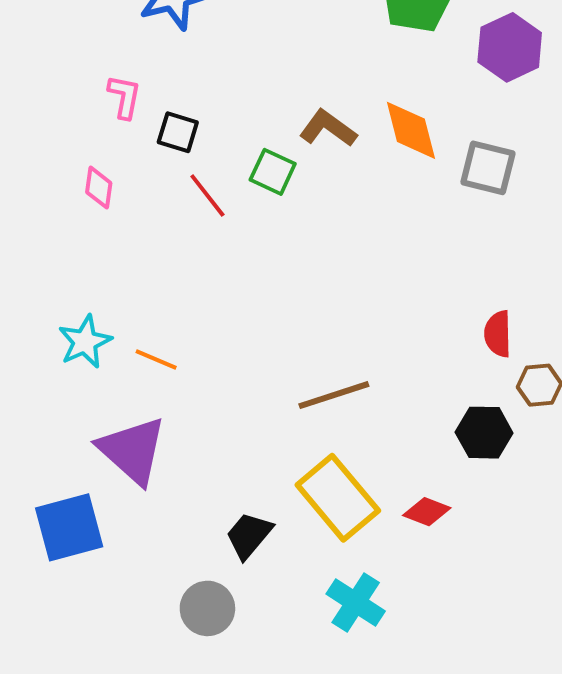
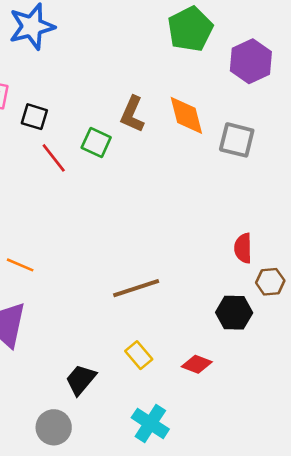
brown L-shape: (328, 128) -> (132, 114), turned -102
yellow rectangle: (338, 498) -> (139, 355), size x0.5

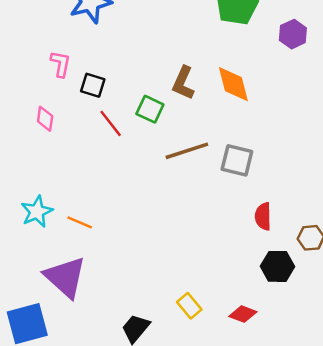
purple hexagon: (251, 61) -> (293, 34), size x0.7
gray square: (237, 140) -> (237, 160), moved
red semicircle: (243, 248) -> (263, 216), moved
brown line: (136, 288) -> (187, 151), moved

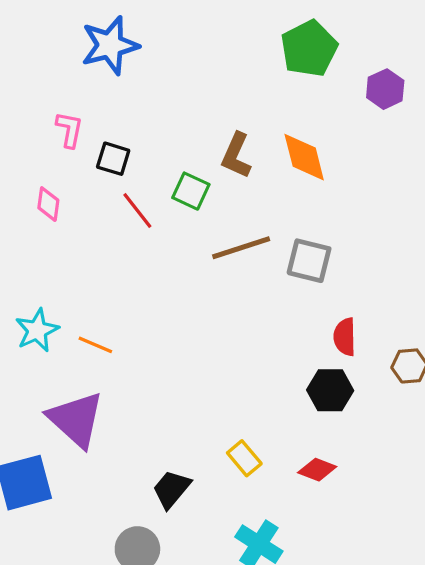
black hexagon: (277, 266) -> (330, 390), moved

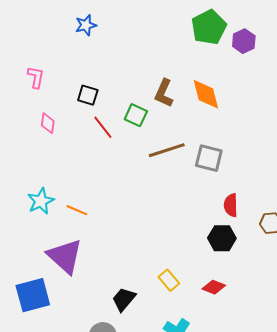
blue star: (110, 45) -> (86, 25), size x0.6
purple hexagon: (385, 89) -> (244, 41), moved
pink L-shape: (69, 130) -> (36, 77), moved

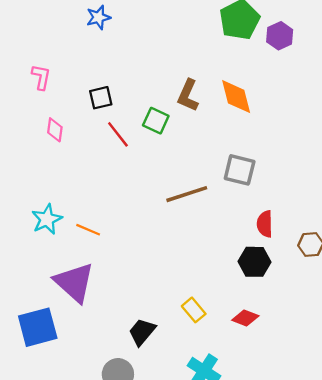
black square: (88, 95) -> (101, 98), turned -30
brown line: (167, 150) -> (187, 194), moved

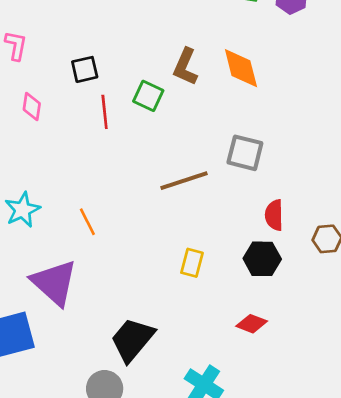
red line: (118, 134) -> (105, 112), turned 32
orange line: (88, 230) -> (87, 222), moved, turned 40
yellow rectangle: (194, 310) -> (192, 263), moved, turned 55
black trapezoid: (142, 332) -> (132, 340), size x1.4

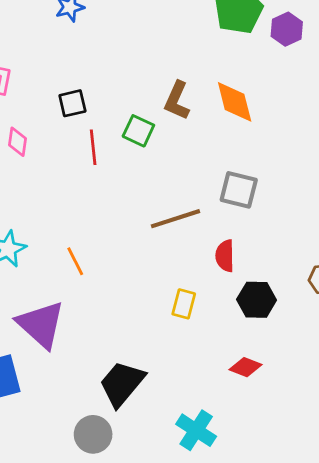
red semicircle: (274, 215) -> (225, 256), moved

